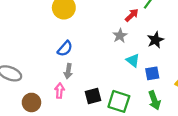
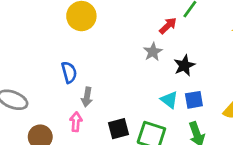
black star: (155, 40) -> (184, 65), moved
blue semicircle: (65, 49) -> (69, 72), moved, turned -56
cyan triangle: (133, 60) -> (169, 100), moved

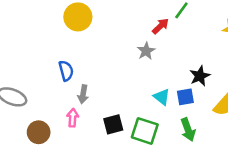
black star: (184, 65) -> (200, 76), moved

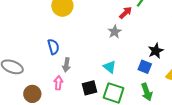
cyan triangle: (162, 97) -> (110, 67), moved
blue square: (185, 97) -> (145, 67), turned 32

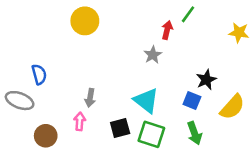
red arrow: (126, 13) -> (167, 30), turned -32
blue semicircle: (53, 47) -> (39, 74), moved
cyan triangle: (110, 67) -> (146, 101), size x1.5

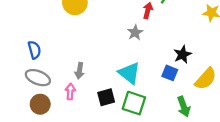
gray ellipse: (20, 101) -> (38, 78), moved
green arrow: (195, 133) -> (184, 107), moved

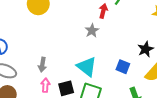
black star: (182, 54) -> (146, 49), moved
pink arrow: (70, 91) -> (45, 85), moved

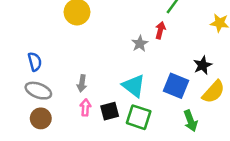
red arrow: (103, 11) -> (160, 30), moved
blue square: (123, 67) -> (176, 86), size x1.5

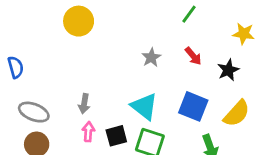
red arrow: (160, 30) -> (193, 56), moved, turned 126
blue semicircle: (35, 62) -> (16, 67), moved
black star: (203, 65) -> (228, 70), moved

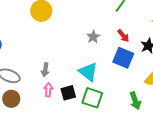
blue square: (193, 106) -> (123, 58), moved

